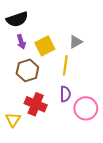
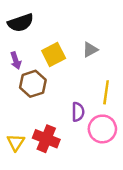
purple arrow: (21, 42) -> (16, 61), moved
yellow line: (65, 65) -> (106, 92), moved
red cross: (36, 104) -> (46, 139), moved

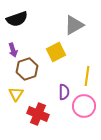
gray triangle: (90, 50) -> (74, 25), moved, size x1.5
yellow square: (54, 54) -> (56, 52), moved
yellow triangle: (16, 142) -> (16, 94), moved

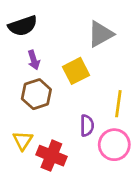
purple arrow: (13, 50) -> (34, 60), moved
yellow triangle: (16, 94) -> (23, 141), moved

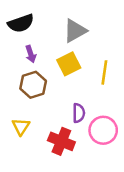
gray triangle: (101, 34) -> (75, 31), moved
yellow line: (118, 104) -> (104, 72), moved
red cross: (51, 156) -> (61, 141), moved

